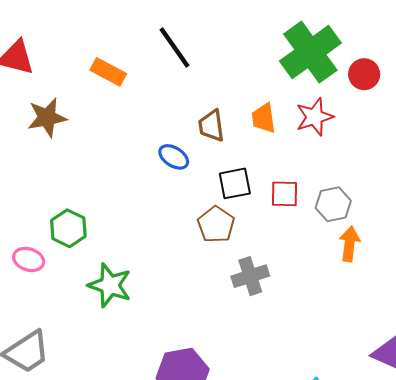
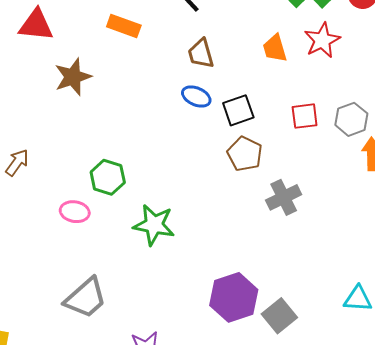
brown trapezoid: (211, 126) -> (201, 54), moved
black square: (235, 183) -> (238, 110), moved

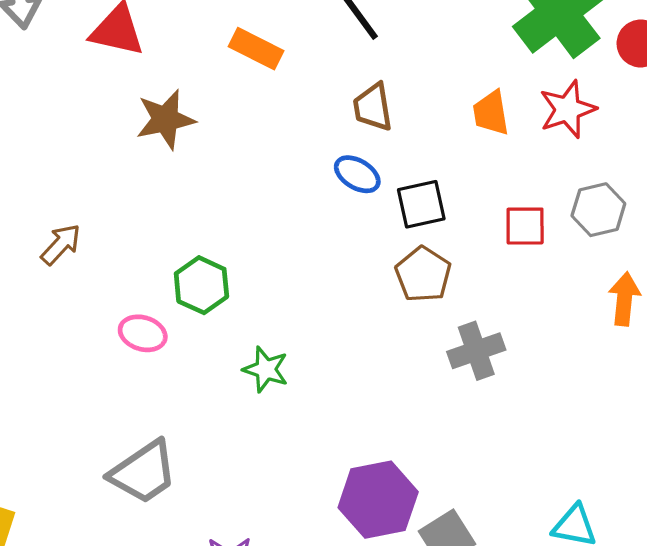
gray hexagon: (351, 119) -> (598, 210), moved
green star: (154, 225) -> (266, 369), size x0.7

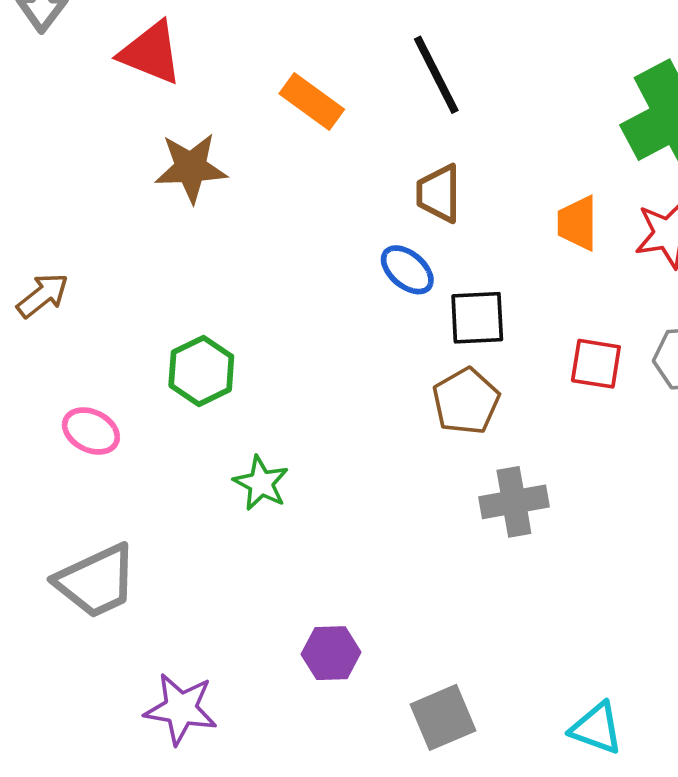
pink ellipse: (143, 333) -> (91, 431), moved
purple hexagon: (378, 500) -> (331, 653), moved, size x0.6

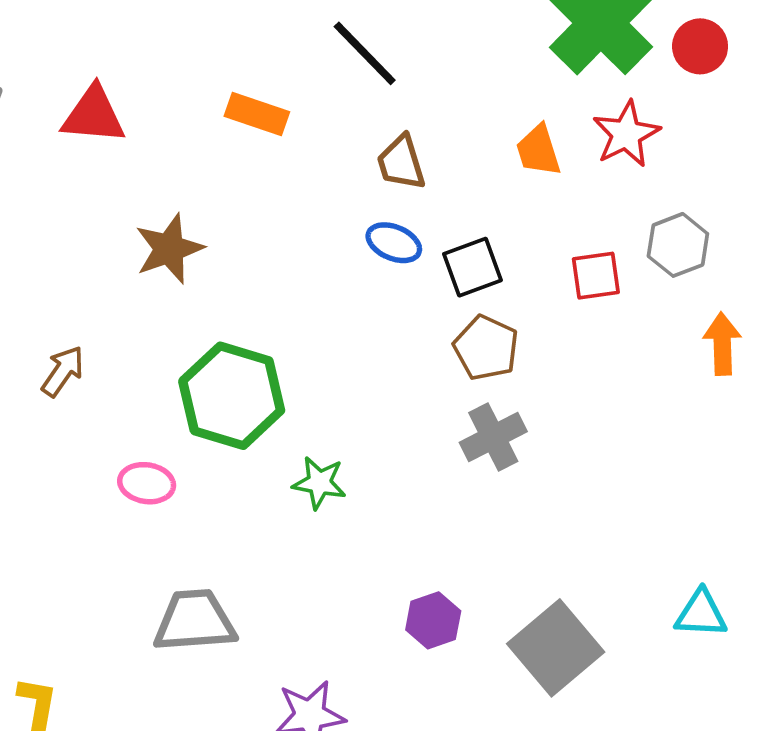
brown star: (191, 168) -> (169, 249), moved
green hexagon: (201, 371) -> (232, 396), size x1.6
gray cross: (514, 502) -> (493, 437), moved
gray trapezoid: (96, 581) -> (195, 621), turned -142
gray square: (443, 717) -> (556, 648), size x1.4

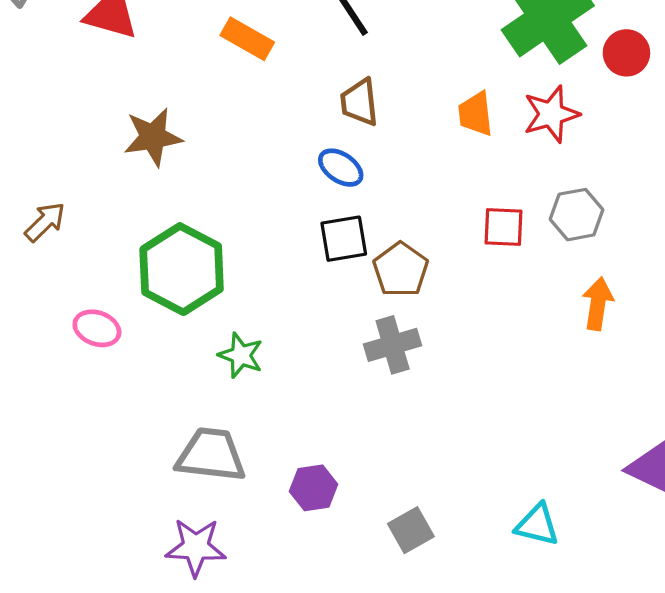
black square: (473, 267) -> (344, 239), moved
gray trapezoid: (195, 621) -> (211, 455), moved
gray square: (556, 648) -> (411, 530), size x0.6

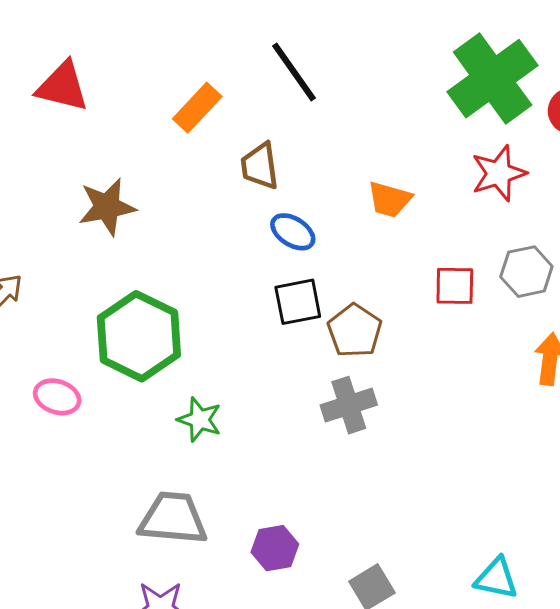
orange rectangle: (247, 39) -> (197, 108), turned -75
brown trapezoid: (359, 102) -> (260, 166), moved
orange trapezoid: (476, 114) -> (390, 199), moved, turned -66

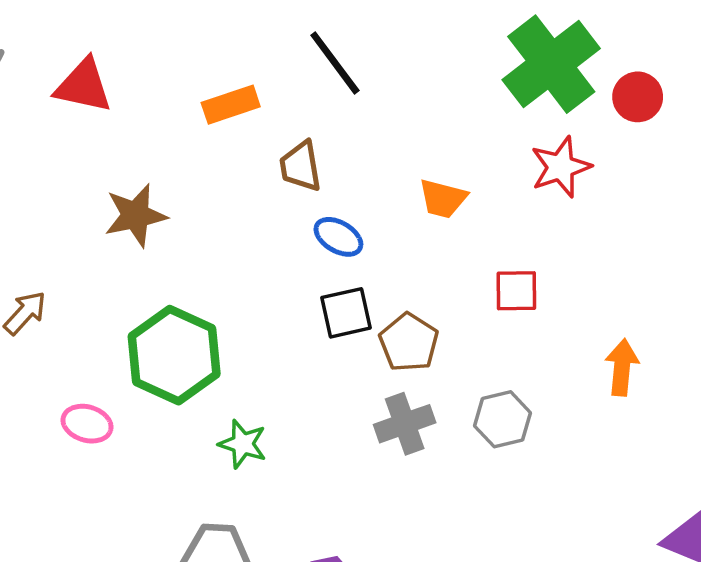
orange rectangle: (197, 108) -> (231, 105), turned 30
gray hexagon: (526, 272) -> (503, 419), moved

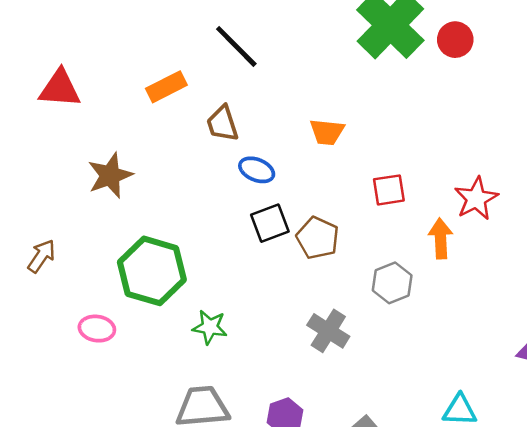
red star: (561, 167) -> (476, 199), moved
orange arrow: (622, 367) -> (441, 238), moved
gray cross: (405, 424) -> (328, 331), moved, turned -30

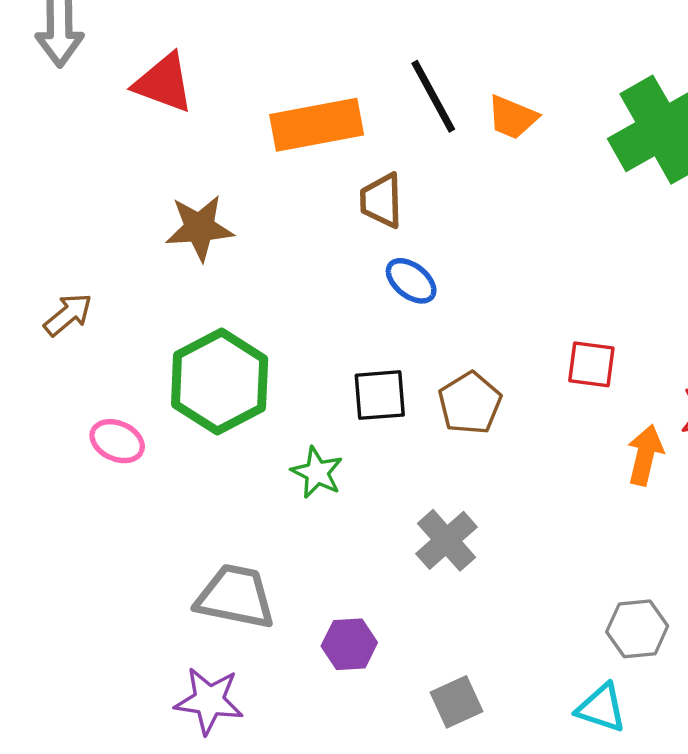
orange rectangle: (166, 87) -> (317, 125), size x1.5
orange trapezoid: (327, 132) -> (512, 117), moved
black square: (270, 223) -> (380, 395), moved
gray hexagon: (392, 283) -> (637, 629), moved
green star: (210, 327) -> (317, 473), moved

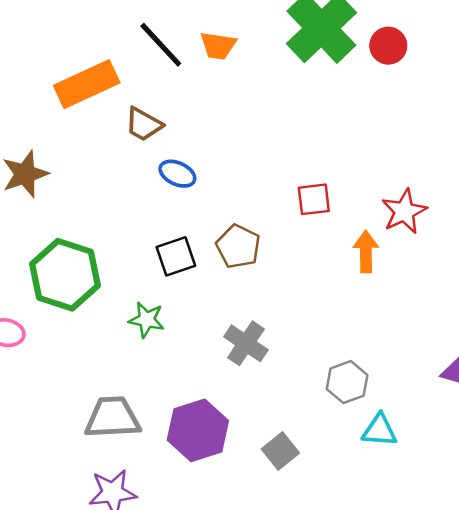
brown trapezoid: (381, 201) -> (144, 124), turned -45
gray hexagon: (637, 629) -> (347, 382), moved
purple hexagon: (349, 644) -> (198, 430), size x1.6

